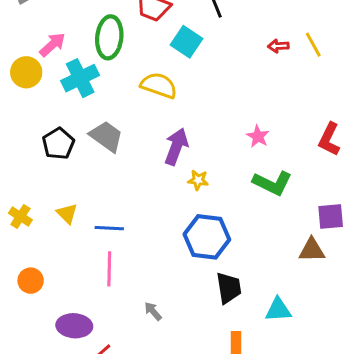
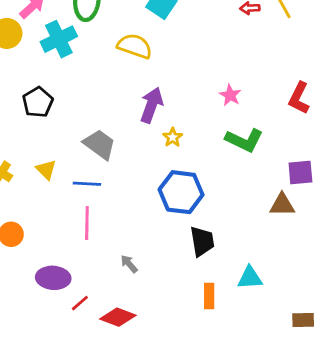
gray trapezoid: (106, 136) -> (100, 144), moved
yellow star: (198, 180) -> (173, 137), turned 30
cyan triangle: (278, 310) -> (250, 278), moved

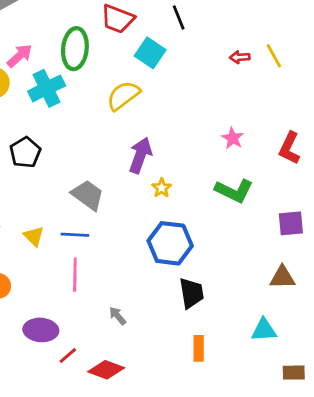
yellow semicircle: (135, 46) -> (123, 96), turned -56
pink star: (230, 95) -> (233, 138), moved
yellow triangle: (46, 170) -> (34, 236), moved
brown triangle: (282, 205) -> (282, 277), moved
cyan triangle: (250, 278) -> (264, 330), moved

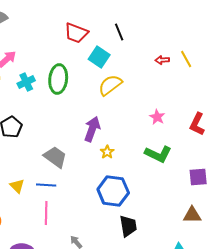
green ellipse: (75, 49) -> (58, 79), moved
cyan cross: (47, 88) -> (26, 82), size x0.7
yellow semicircle: (123, 96) -> (110, 85), moved

